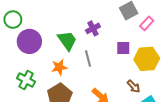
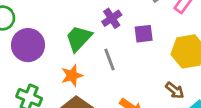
green trapezoid: (67, 41) -> (79, 38), turned -95
purple square: (123, 48) -> (144, 34), moved

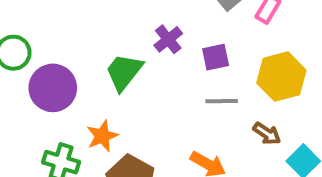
gray line: (109, 59) -> (222, 101), moved, turned -65
orange star: (72, 75) -> (102, 136), moved

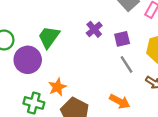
green trapezoid: (124, 72) -> (49, 37), moved
gray line: (222, 101) -> (126, 64), turned 60

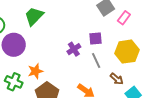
purple cross: (94, 29) -> (74, 49), moved
green trapezoid: (49, 37) -> (34, 16), moved

